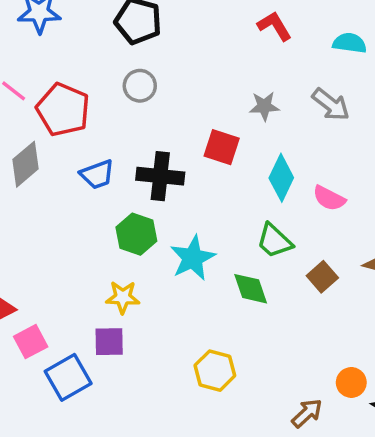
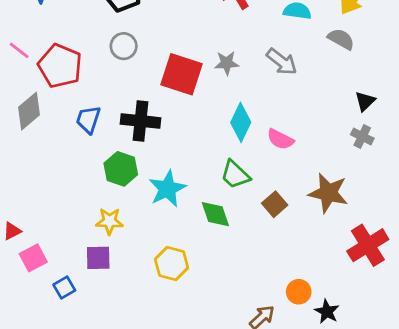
red square: (222, 147) -> (181, 74), moved, size x1.4
blue trapezoid: (97, 174) -> (88, 120), turned 128
yellow hexagon: (215, 371) -> (172, 264), moved
blue square: (68, 377) -> (64, 288), size x0.6

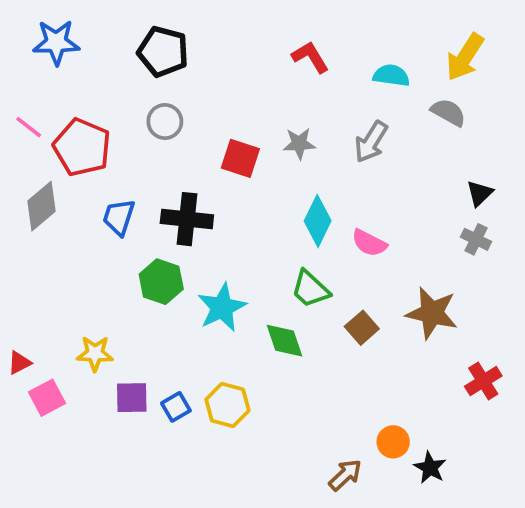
gray arrow: (282, 62) -> (371, 142), turned 84
red square: (181, 74) -> (240, 158), size x0.7
yellow star: (109, 221) -> (95, 353), moved
red cross: (368, 245) -> (483, 381), size x0.7
blue square: (64, 288) -> (176, 407), moved

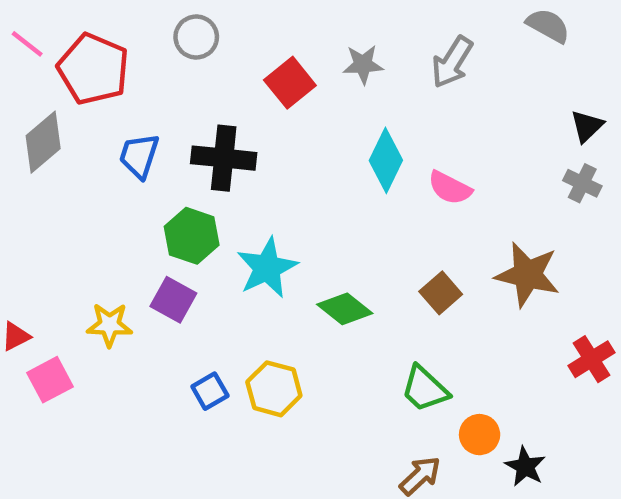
red square: (240, 158) -> (290, 83), turned 33
green trapezoid: (310, 289) -> (425, 389), moved
green diamond: (285, 341) -> (345, 309), turned -33
purple square: (132, 398) -> (173, 300), moved, turned 30

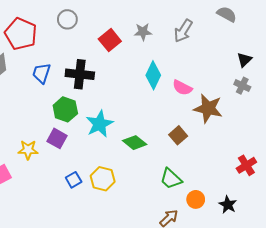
brown star: (528, 275) -> (208, 108), moved
black star: (525, 467) -> (228, 205), moved

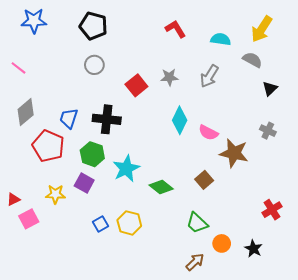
red pentagon: (21, 34) -> (48, 146), moved
black triangle: (244, 60) -> (270, 89), moved

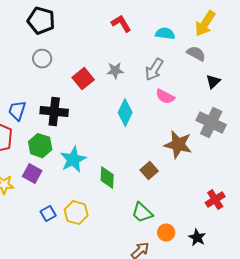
gray cross: (268, 131) -> (211, 123), size x1.8
pink semicircle: (208, 133) -> (165, 97), moved
green diamond: (161, 187) -> (107, 178), turned 55

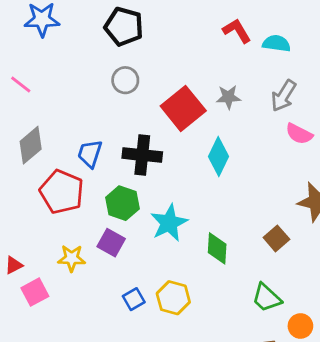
cyan semicircle: (165, 34) -> (276, 43), moved
red square: (83, 79) -> (183, 108), size x1.4
cyan diamond: (125, 113) -> (219, 156), moved

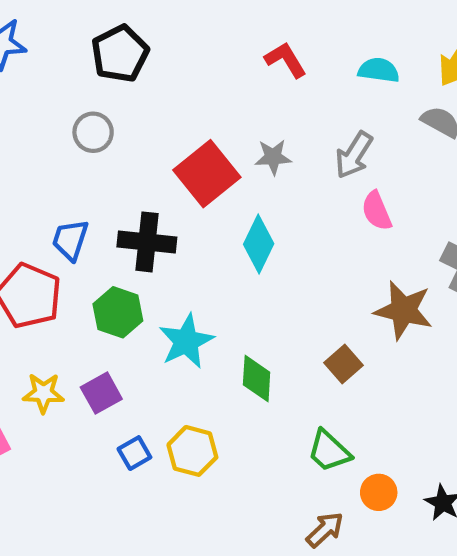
black pentagon: (124, 27) -> (120, 54), turned 30
cyan semicircle: (276, 43) -> (379, 70), moved
gray circle: (125, 80) -> (93, 132), moved
pink semicircle: (299, 134) -> (377, 211), turned 40
purple square: (111, 243) -> (101, 393), moved, turned 32

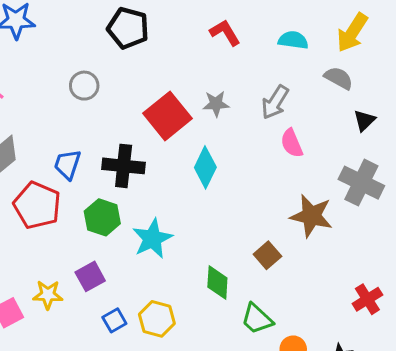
black pentagon: (120, 54) -> (128, 28), moved, turned -30
green diamond: (257, 379) -> (217, 283), moved
yellow star: (43, 393) -> (48, 295), moved

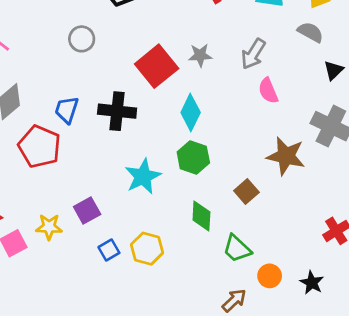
green hexagon: (102, 217) -> (193, 157), moved

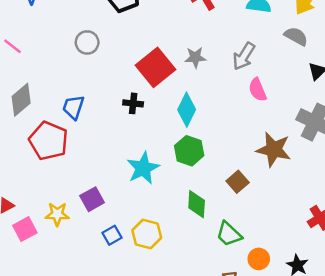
black cross: (117, 111) -> (133, 103), moved, size x0.6

